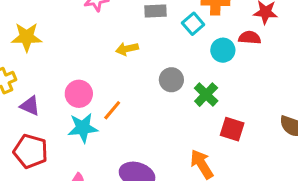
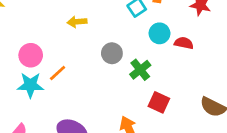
red semicircle: (250, 38) -> (184, 43), moved

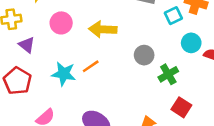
yellow arrow: (77, 22) -> (103, 29), moved, size x1.5
pink circle: (31, 55) -> (61, 23), moved

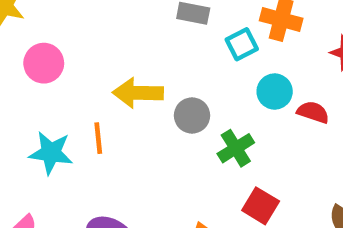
yellow arrow: (103, 29) -> (138, 93), moved
orange line: (91, 66) -> (98, 138), turned -60

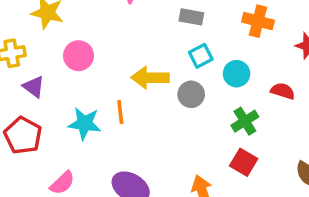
cyan square: (242, 44) -> (201, 56), moved
cyan circle: (275, 92) -> (237, 74), moved
green cross: (236, 148) -> (245, 121), moved

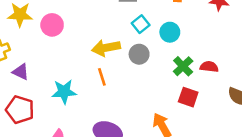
pink circle: (79, 56) -> (52, 25), moved
red semicircle: (283, 91) -> (209, 67), moved
orange line: (120, 112) -> (102, 77), moved

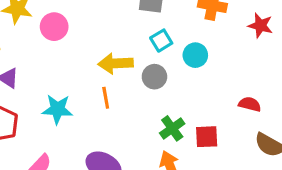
green cross: (183, 66) -> (172, 128), moved
red semicircle: (209, 67) -> (250, 104), moved
red square: (188, 97) -> (207, 137), turned -30

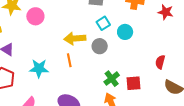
red semicircle: (250, 104) -> (160, 62), turned -88

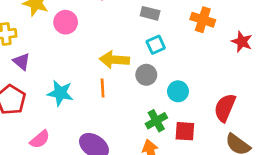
cyan circle: (125, 32) -> (178, 91), moved
red semicircle: (160, 62) -> (225, 108), size x1.5

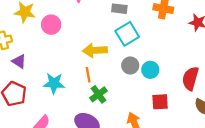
cyan square: (156, 45) -> (127, 34), size x1.5
gray circle: (146, 75) -> (130, 65), moved
green cross: (156, 121) -> (98, 94), moved

